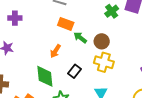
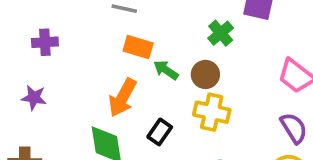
green cross: (112, 11) -> (221, 33), moved
orange arrow: (55, 51) -> (123, 98), size x1.5

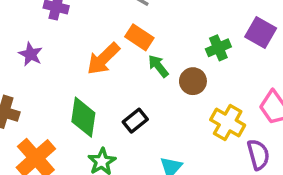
orange arrow: (123, 98) -> (103, 59), moved
yellow cross: (212, 112) -> (228, 122), moved

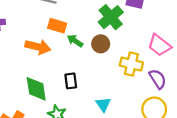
green cross: (218, 48) -> (111, 17), size x1.5
orange arrow: (103, 59) -> (38, 47), turned -105
black rectangle: (135, 121) -> (71, 81), turned -42

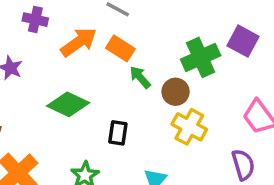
orange arrow: (38, 47) -> (79, 42), moved, turned -65
yellow cross: (131, 64) -> (189, 127), moved
green diamond: (36, 89) -> (68, 104), moved, turned -72

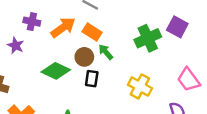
purple cross: (35, 20) -> (32, 22), moved
brown circle: (176, 92) -> (84, 57), moved
black rectangle: (118, 133) -> (92, 79), moved

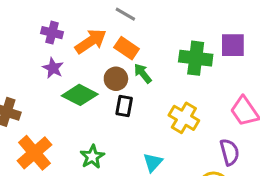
purple square: (177, 27) -> (233, 45), turned -30
green cross: (148, 38) -> (196, 58), turned 30
purple star: (16, 46) -> (53, 68), moved

